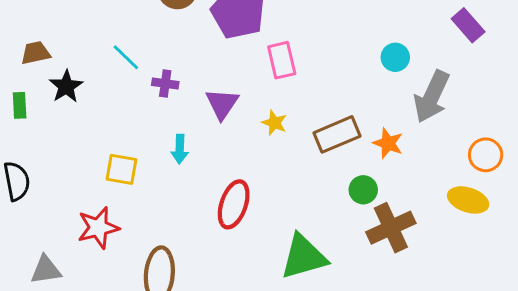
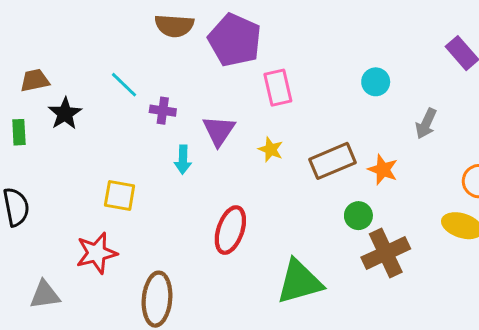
cyan circle: (395, 57) -> (376, 82), moved
gray arrow: (432, 97) -> (426, 124), size x0.6
cyan arrow: (180, 149) -> (183, 160), moved

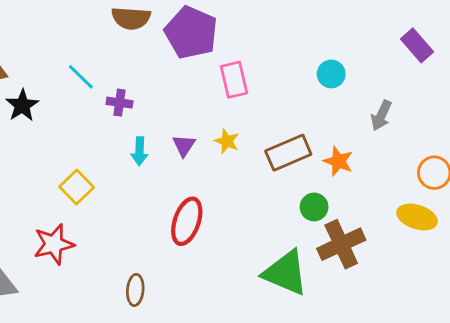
purple triangle: (219, 131) -> (184, 145), moved, size x0.7
yellow square: (120, 195) -> (77, 187), turned 36
green triangle: (299, 282) -> (285, 273), moved, turned 39
brown ellipse: (157, 299) -> (135, 290), moved, size x0.6

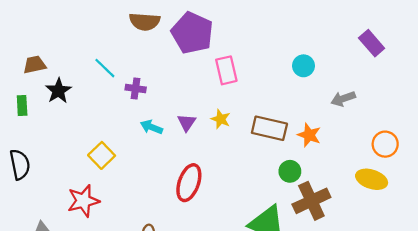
gray arrow: (381, 115) -> (343, 99), turned 45
cyan arrow: (140, 151) -> (151, 127), turned 110
brown rectangle: (288, 153) -> (269, 128), turned 36

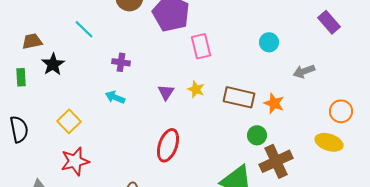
cyan line: (105, 68) -> (84, 29), moved
cyan arrow: (151, 127) -> (115, 97), moved
yellow square: (102, 155) -> (69, 121), moved

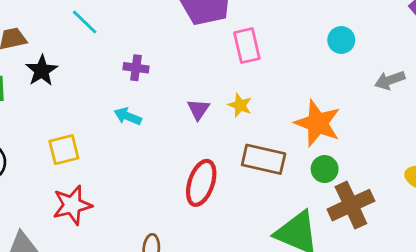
brown rectangle: (239, 97) -> (264, 159), moved
orange star: (274, 103) -> (318, 123), moved, size x1.6
yellow square: (69, 121) -> (64, 150), turned 30

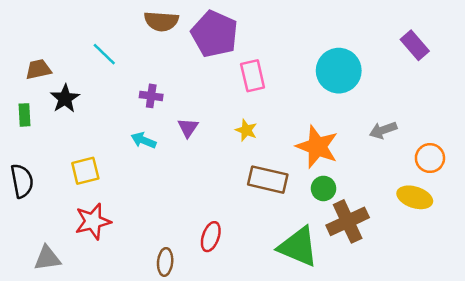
cyan circle: (341, 40) -> (339, 71), size x1.8
gray arrow: (390, 80) -> (383, 130), moved
purple triangle: (198, 109) -> (188, 128), moved
red ellipse: (201, 183) -> (211, 237), moved, size x0.7

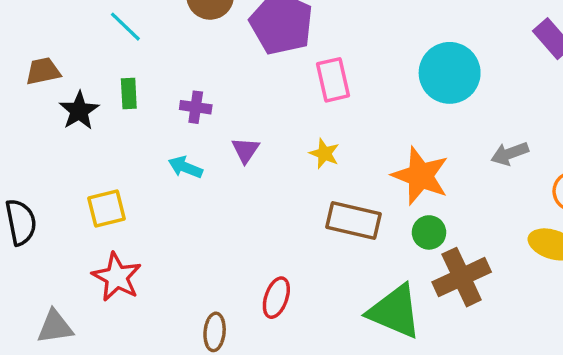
cyan line: (104, 54) -> (125, 27), moved
green rectangle: (24, 115) -> (129, 93), moved
red star: (93, 221) -> (117, 277), turned -30

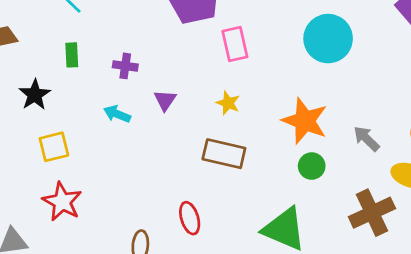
black star: (79, 111) -> (35, 95), moved
gray arrow: (510, 154) -> (366, 139), moved, turned 64
brown rectangle: (354, 220) -> (224, 154), moved
brown cross: (462, 277) -> (372, 213), moved
red ellipse: (276, 298) -> (190, 218), turned -36

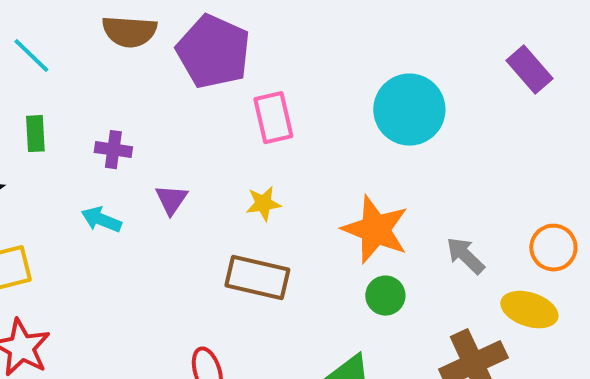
yellow star: (228, 103) -> (263, 204), turned -30

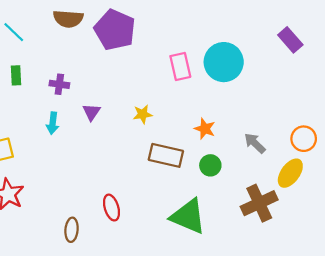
pink rectangle: (273, 118) -> (180, 67), moved
cyan arrow: (101, 220) -> (53, 123), turned -105
orange star: (375, 230) -> (205, 129), size x0.6
brown rectangle: (257, 278) -> (166, 155), moved
yellow ellipse: (529, 310) -> (290, 173), turned -72

